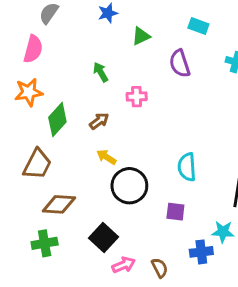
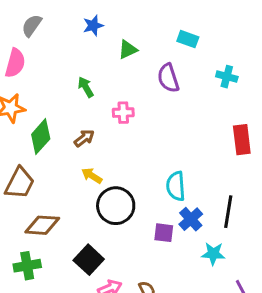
blue cross: (201, 252) -> (191, 219), moved, turned -35

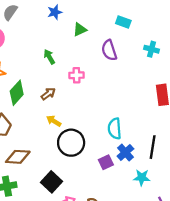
purple square: (164, 233) -> (106, 162), turned -32

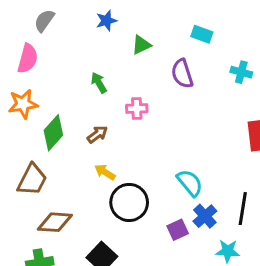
cyan semicircle: (115, 129) -> (190, 183), turned 144

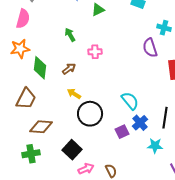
purple semicircle: (182, 74) -> (150, 48), moved
green diamond: (53, 133) -> (40, 68), turned -35

